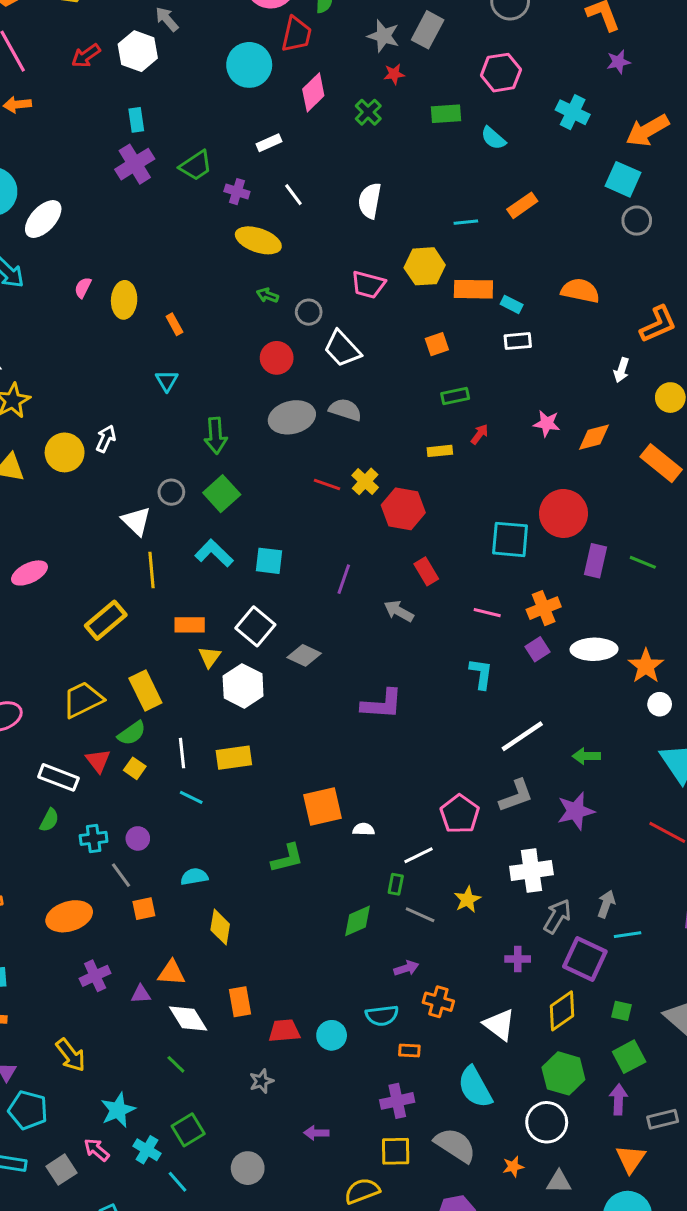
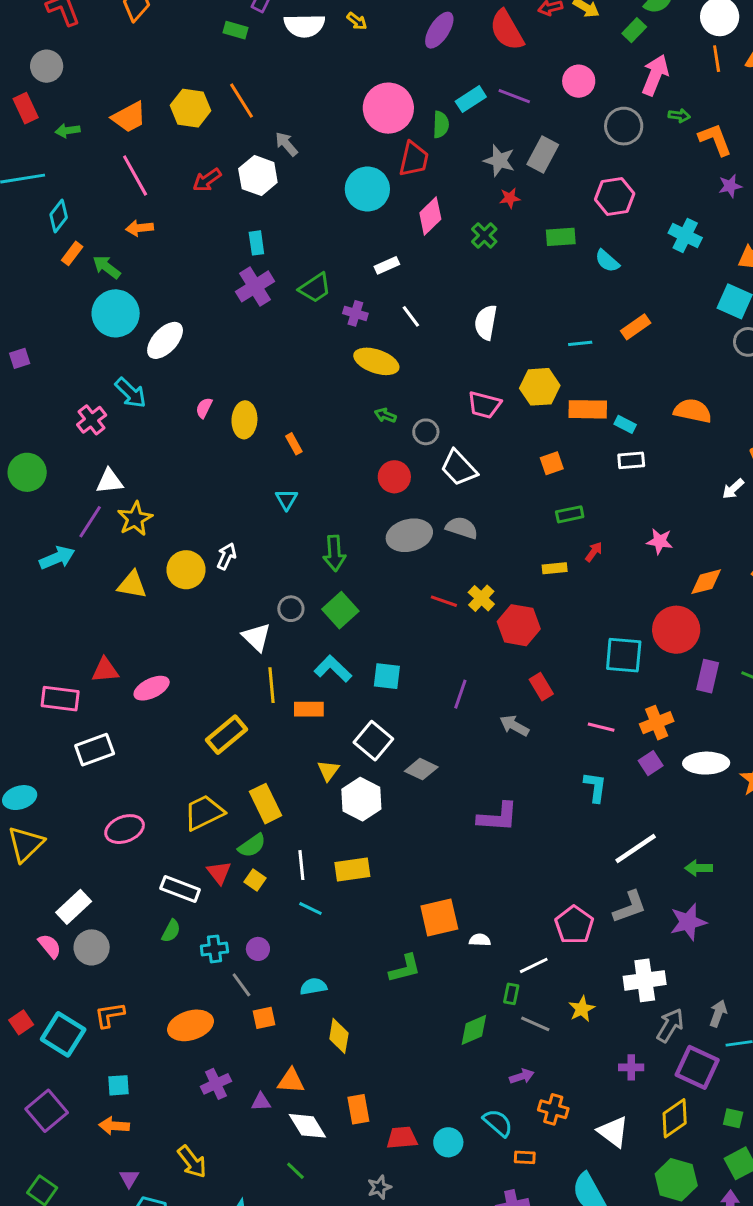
white arrow: (621, 370) -> (733, 489), turned 30
orange diamond: (594, 437) -> (706, 582), moved
orange rectangle: (190, 625) -> (309, 709), moved
cyan semicircle: (382, 1015) -> (498, 1123), turned -132

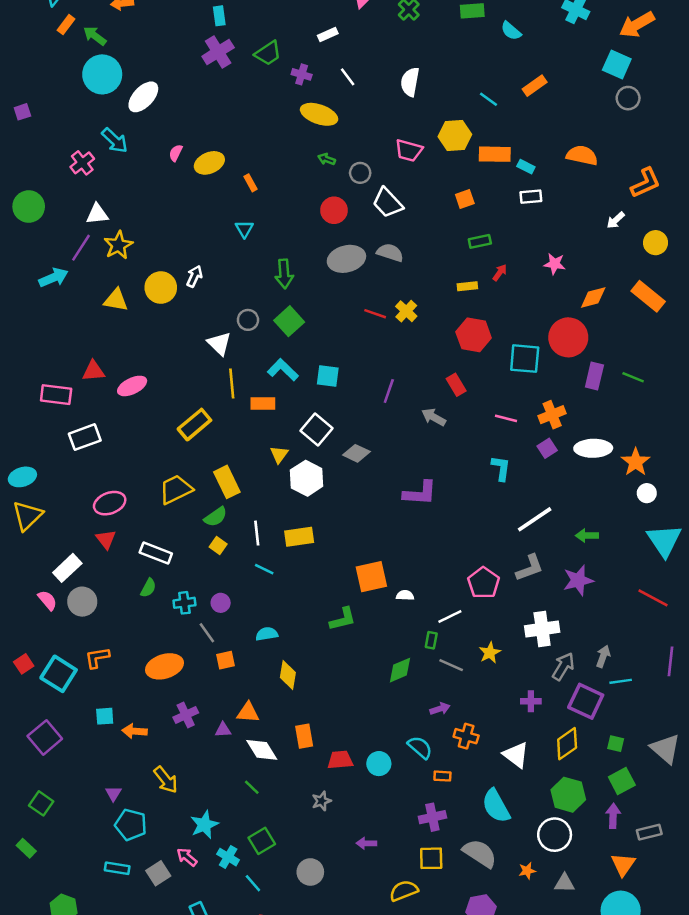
cyan line: (580, 343) -> (489, 99), turned 42
yellow ellipse: (244, 420) -> (209, 163), turned 64
red hexagon: (519, 625) -> (474, 335), moved
red triangle: (219, 873) -> (106, 539), moved
orange arrow: (114, 1126) -> (135, 731), moved

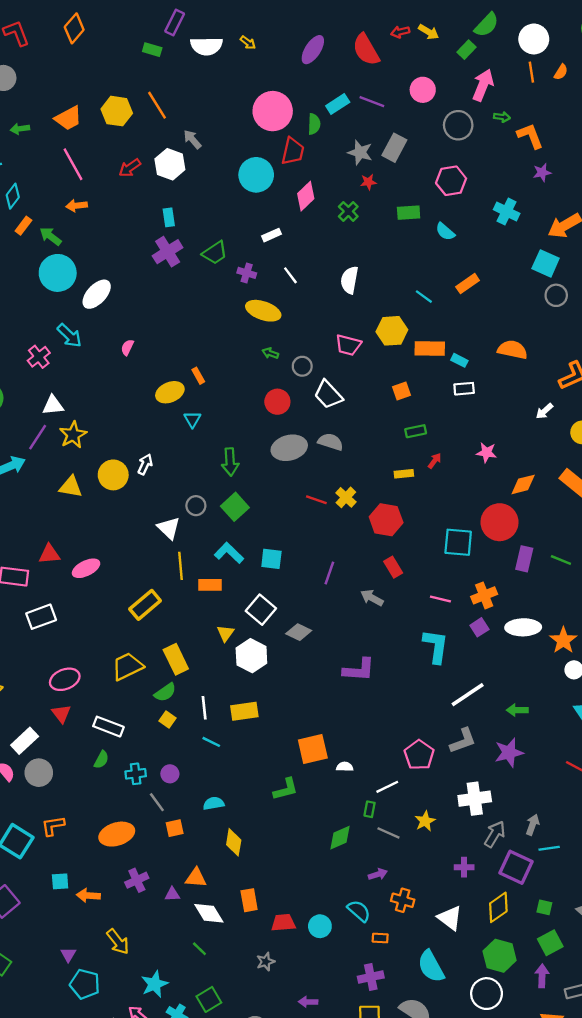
yellow ellipse: (209, 163) -> (170, 392), moved
red hexagon: (474, 335) -> (386, 520), moved
cyan L-shape: (501, 468) -> (436, 646), size x1.4

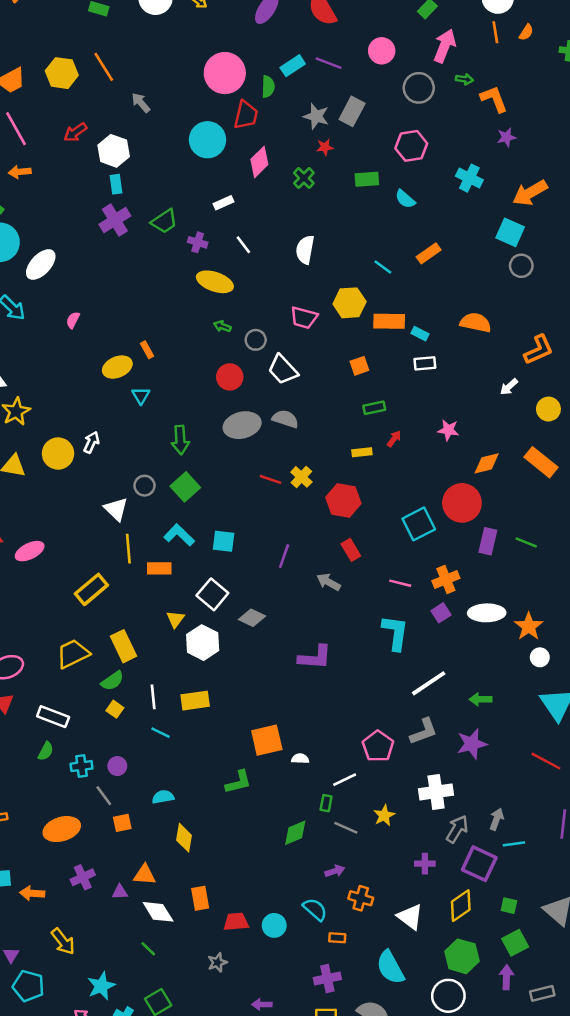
white hexagon: (170, 164) -> (114, 151), moved
cyan square: (458, 542) -> (419, 524), turned -32

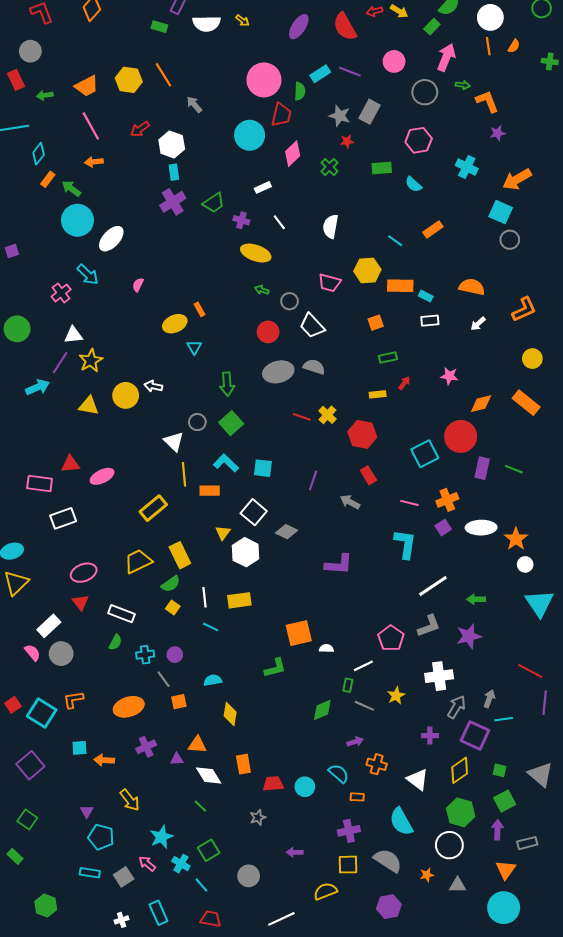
white arrow: (509, 387) -> (478, 324), moved
white arrow: (91, 442) -> (153, 386), turned -102
red line: (546, 761) -> (530, 671), moved

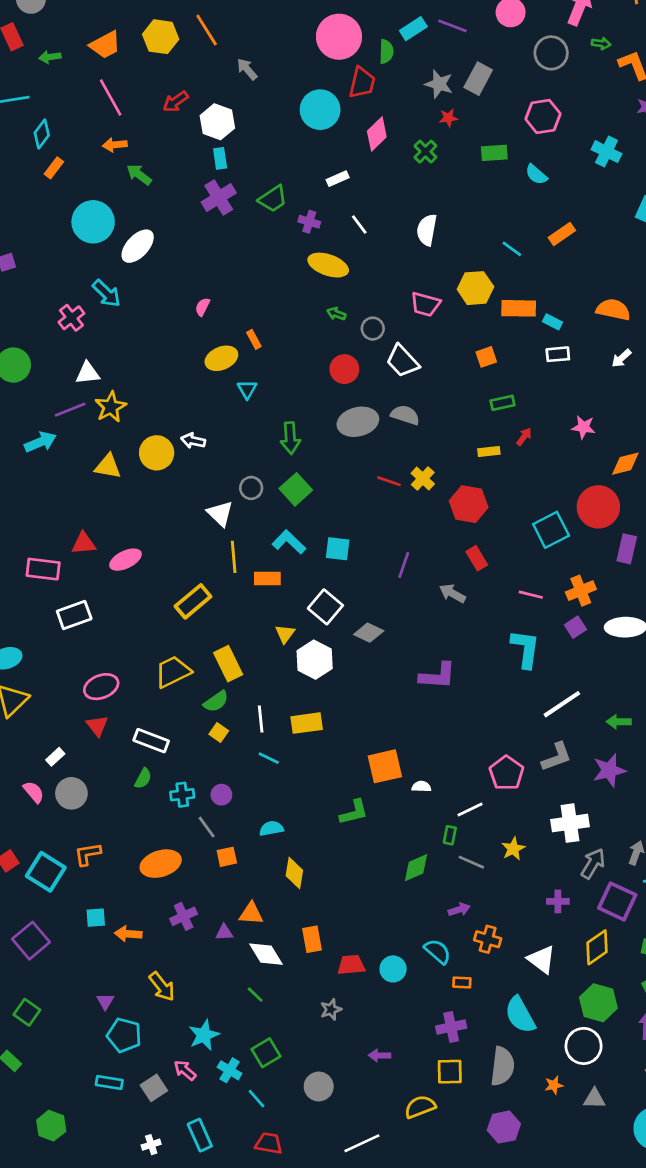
green arrow: (71, 188) -> (139, 175), moved
pink semicircle: (138, 285) -> (203, 307), moved
purple line: (60, 363) -> (70, 410), turned 35
white rectangle: (49, 626) -> (55, 757), size x0.6
gray semicircle: (388, 860) -> (502, 1066), turned 64

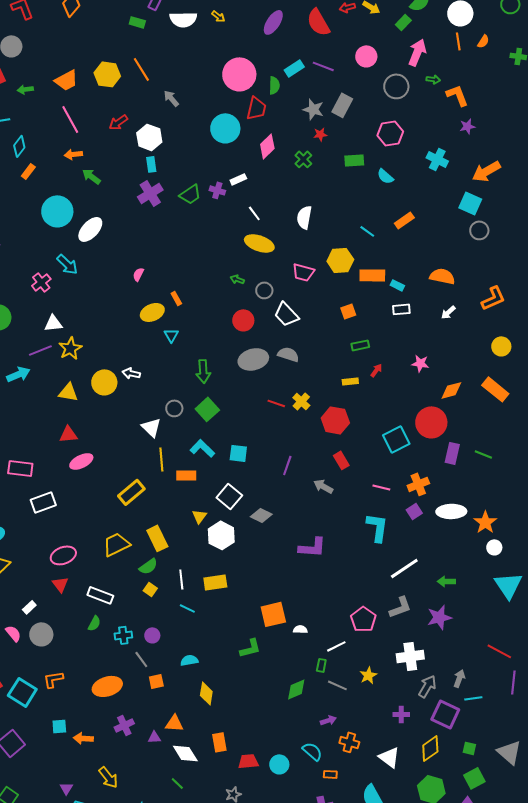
purple cross: (309, 222) -> (217, 190), moved
yellow ellipse: (328, 265) -> (259, 243), moved
red triangle: (84, 543) -> (68, 434), moved

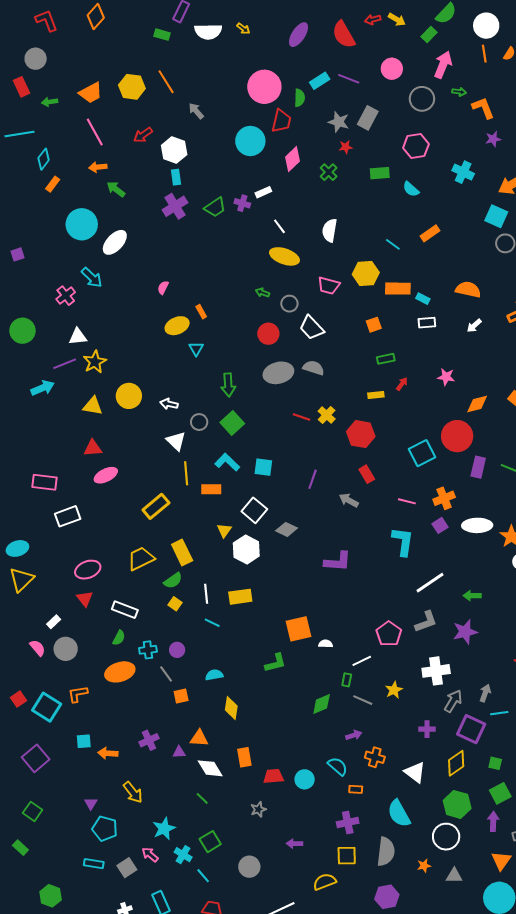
white arrow: (131, 373) -> (169, 404), moved
orange ellipse: (107, 686) -> (120, 672), moved

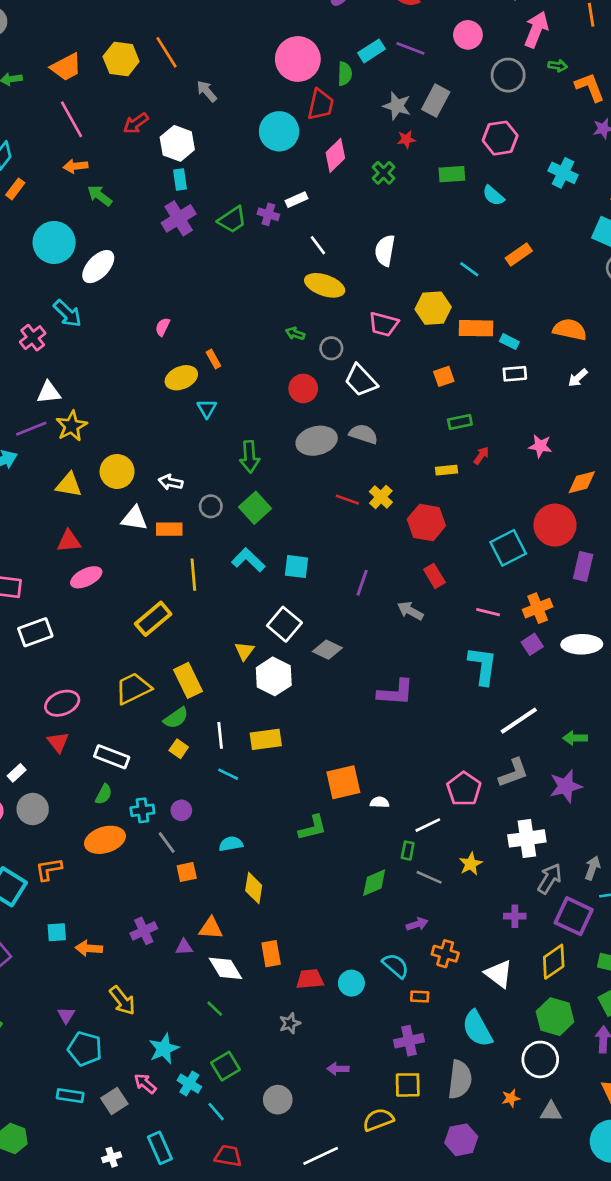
white triangle: (176, 441) -> (134, 518), moved, turned -35
orange rectangle: (211, 489) -> (169, 529), moved

